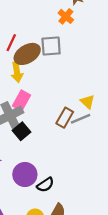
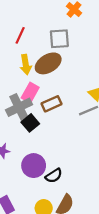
brown ellipse: (27, 54) -> (48, 63), moved
brown rectangle: (65, 118) -> (52, 104), moved, turned 36

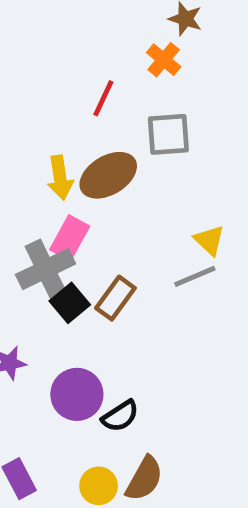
red line: (20, 35) -> (103, 98), moved
gray square: (59, 39) -> (168, 134), moved
brown rectangle: (52, 104) -> (115, 298), moved, turned -30

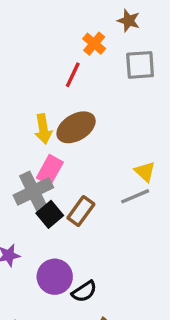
orange cross: (164, 60) -> (94, 44), moved
gray square: (168, 134) -> (140, 65), moved

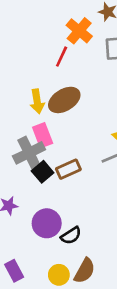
orange cross: (94, 44) -> (79, 31), size x1.4
pink rectangle: (50, 170) -> (43, 135), turned -50
brown rectangle: (81, 211) -> (68, 169), turned 30

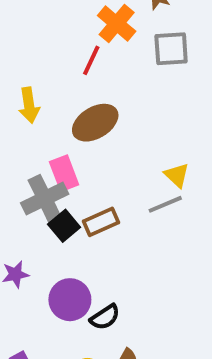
yellow arrow: (37, 101) -> (29, 105), moved

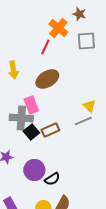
gray cross: (45, 199) -> (21, 118), turned 30

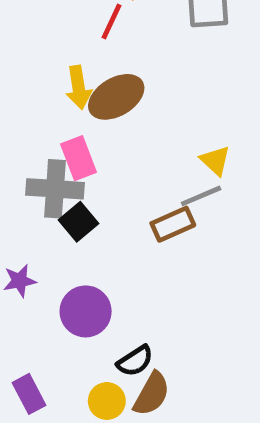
yellow arrow: (13, 70) -> (79, 87), moved
brown rectangle: (50, 130) -> (173, 224), moved
black semicircle: (52, 179) -> (135, 361), moved

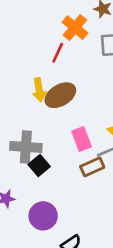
pink rectangle: (79, 158) -> (82, 139), moved

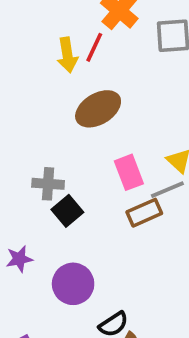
yellow arrow: (39, 90) -> (67, 55), moved
gray cross: (26, 147) -> (48, 184), size x0.7

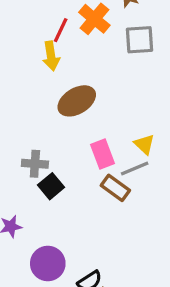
red line: (94, 47) -> (61, 30), moved
brown rectangle: (144, 213) -> (115, 188), turned 60
purple circle: (73, 284) -> (48, 263), moved

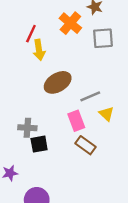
red line: (61, 30) -> (31, 34), moved
gray line: (135, 169) -> (90, 96), moved
black square: (51, 186) -> (39, 144), turned 30

